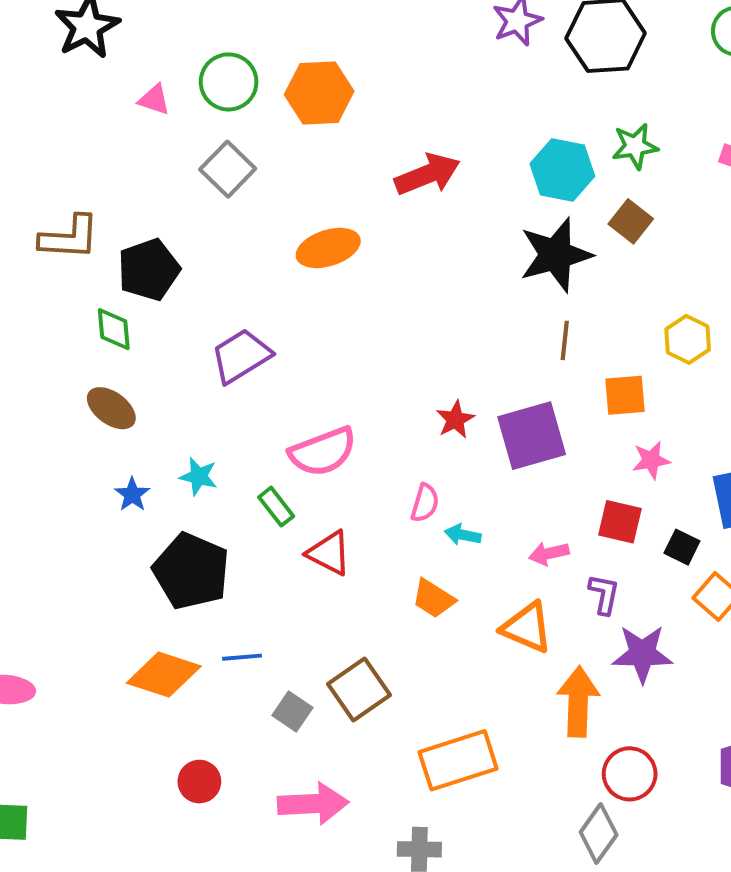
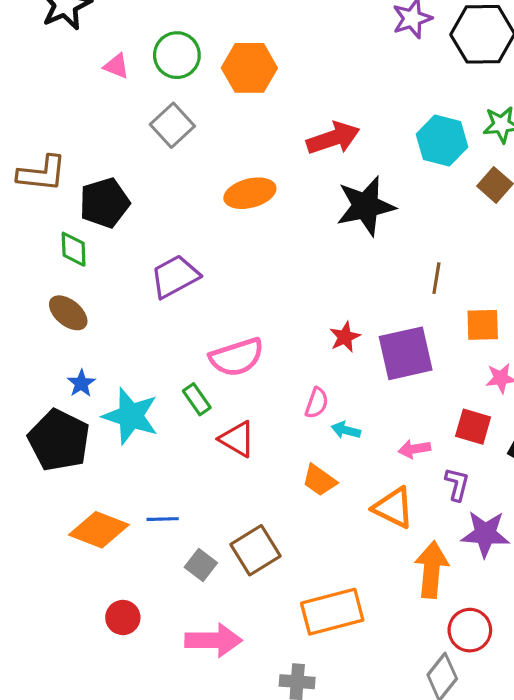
black star: (556, 255) -> (366, 206), moved
cyan star: (199, 476) -> (131, 416), moved, size x1.8
black pentagon: (191, 571) -> (59, 440), moved

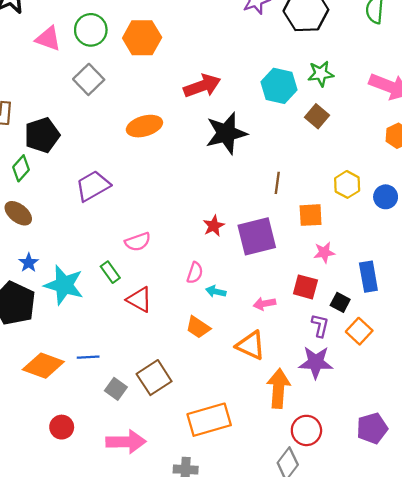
pink triangle: (116, 66) -> (48, 39), size x1.4
green diamond: (74, 249) -> (21, 168), turned 45
pink semicircle: (237, 357) -> (138, 242), size x0.7
purple L-shape: (457, 484) -> (320, 325), moved

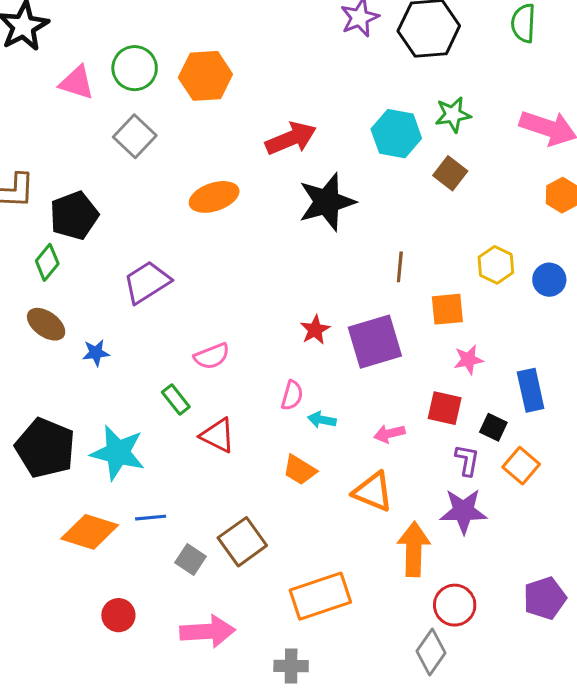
blue star: (29, 263) -> (96, 353), moved, turned 30
cyan star: (64, 285) -> (118, 453), moved

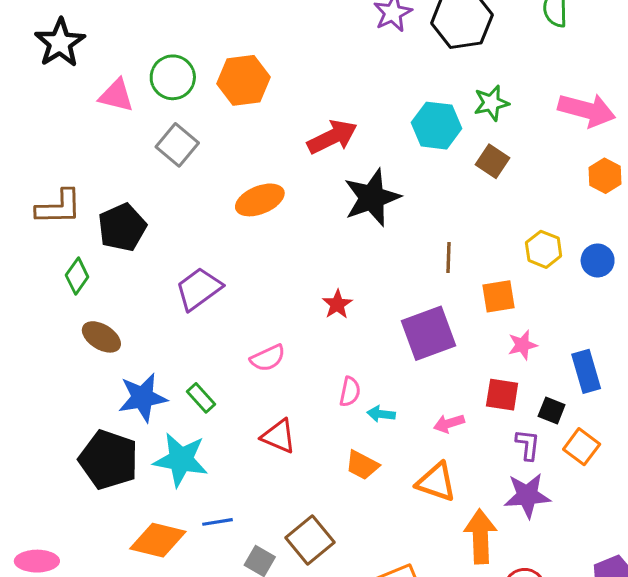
green diamond: (47, 262) -> (77, 276), moved
red star: (315, 330) -> (337, 304), moved
blue star: (96, 353) -> (143, 398), moved, size x1.8
green rectangle: (176, 400) -> (201, 398), moved

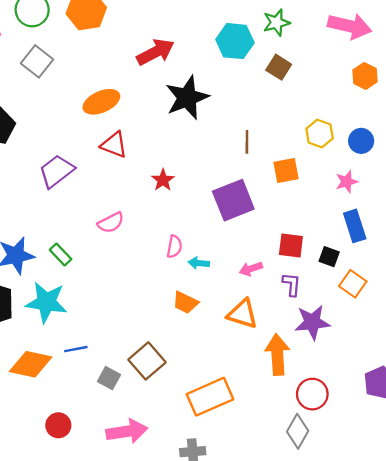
pink star: (523, 345) -> (347, 182), moved
red triangle: (279, 436) -> (114, 145), moved
purple L-shape: (528, 445) -> (292, 284), moved

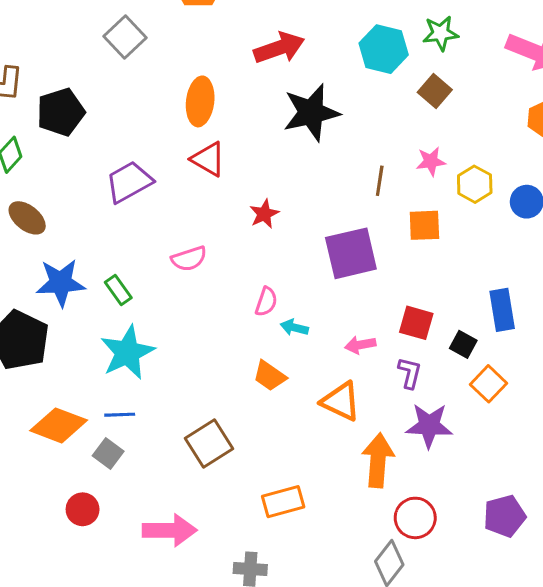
orange ellipse: (101, 102) -> (200, 101), turned -68
pink star: (347, 182) -> (431, 161), moved
cyan star: (46, 302) -> (127, 352), moved, turned 30
gray square: (109, 378) -> (108, 453), moved
orange rectangle: (210, 397) -> (283, 502), size x0.7

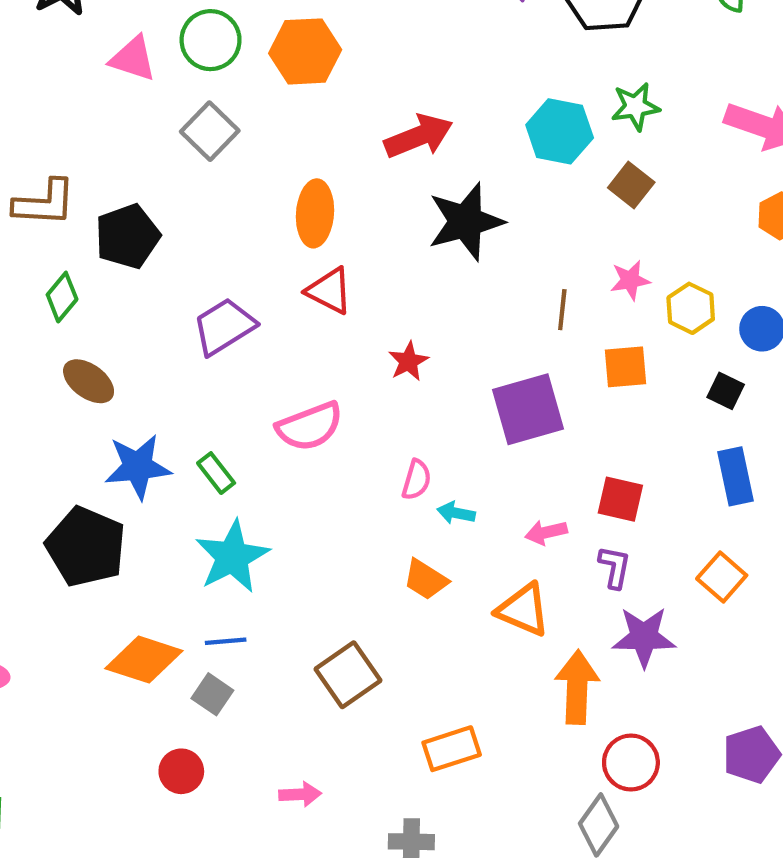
pink semicircle: (189, 259) -> (310, 426), size x1.4
black square: (463, 344) -> (726, 391), moved
pink arrow: (170, 530) -> (300, 794), size x0.6

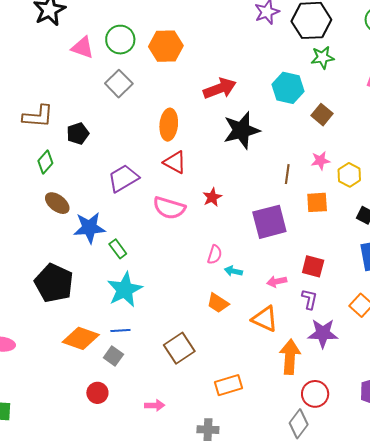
green star: (635, 107) -> (322, 57), moved
black pentagon: (127, 236) -> (78, 133), size x0.7
pink semicircle: (310, 426) -> (169, 208), moved, turned 36
blue star: (138, 467) -> (89, 228), moved

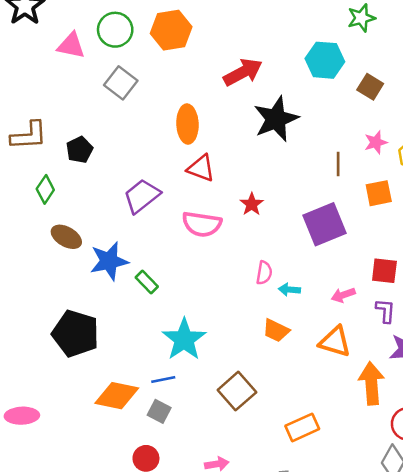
cyan star: (125, 290) -> (184, 339), moved

